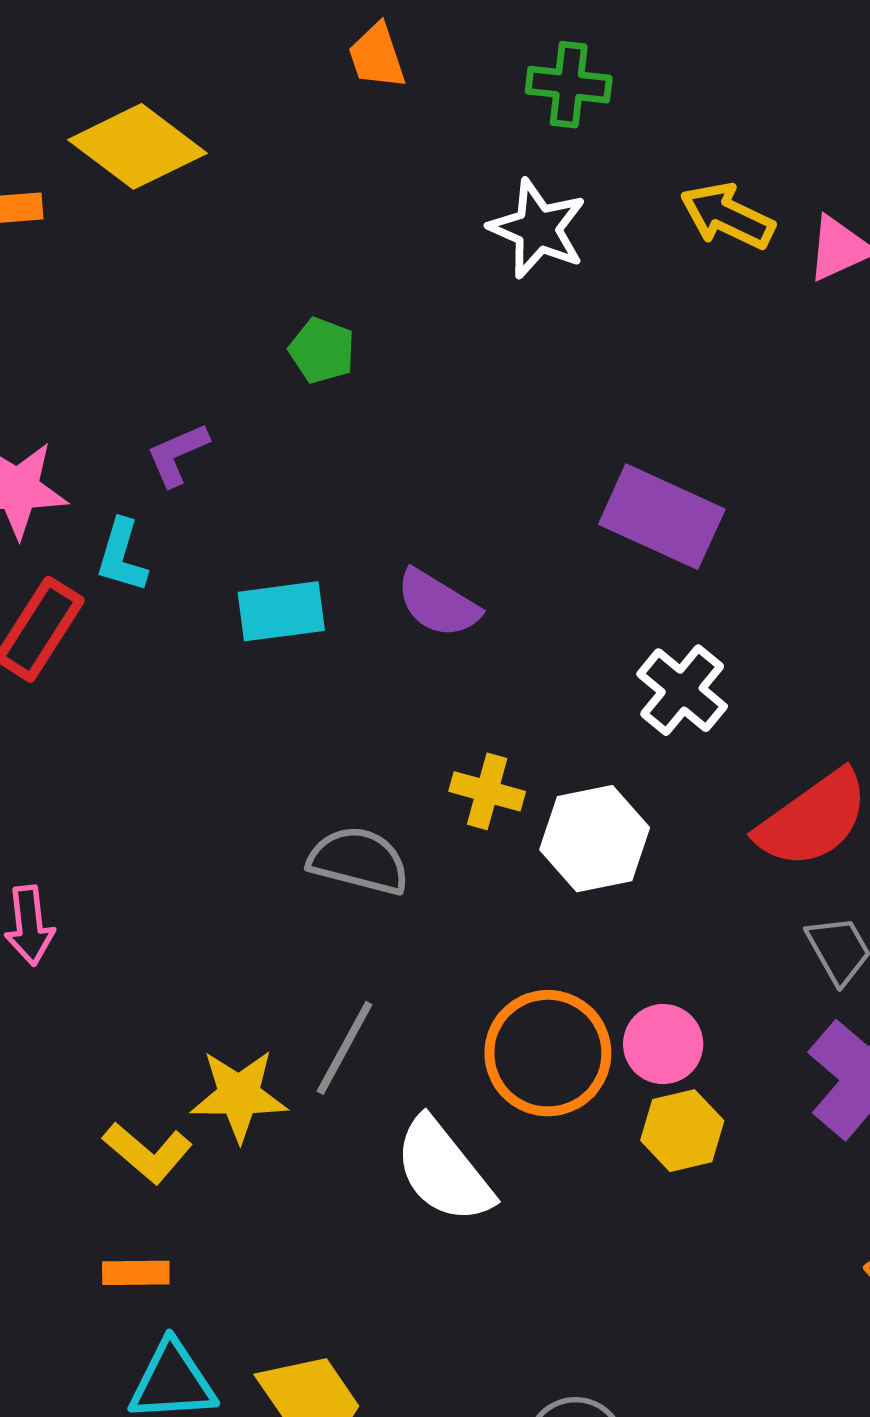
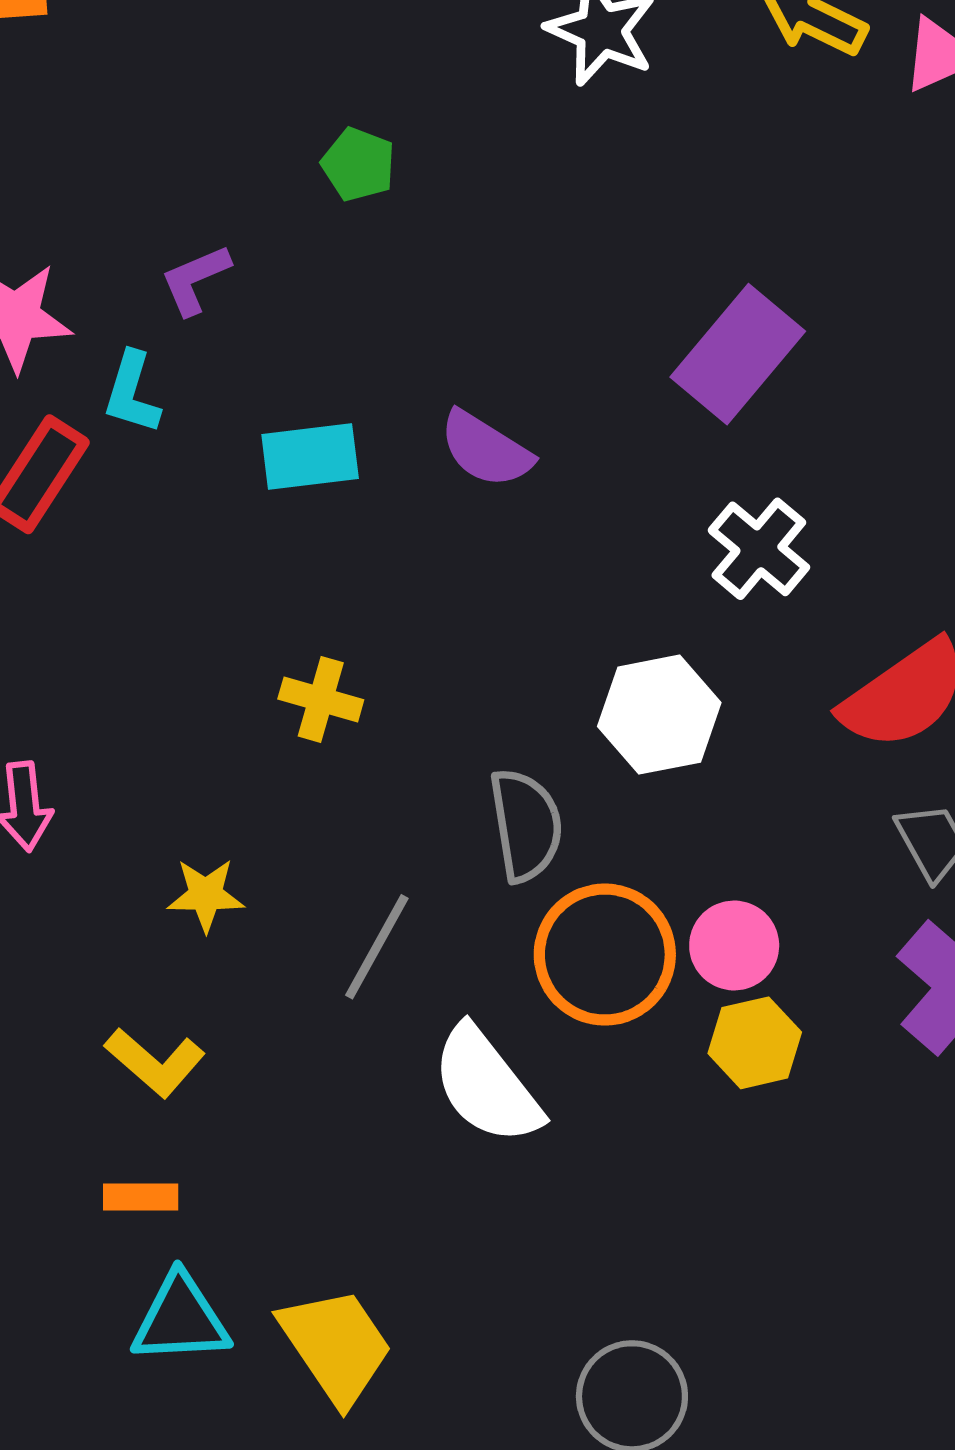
purple rectangle: (662, 517) -> (738, 354), turned -75
yellow cross: (487, 791) -> (321, 699), moved
gray semicircle: (359, 861) -> (526, 825), moved, turned 66
yellow star: (239, 1095) -> (206, 895), moved, size x0.7

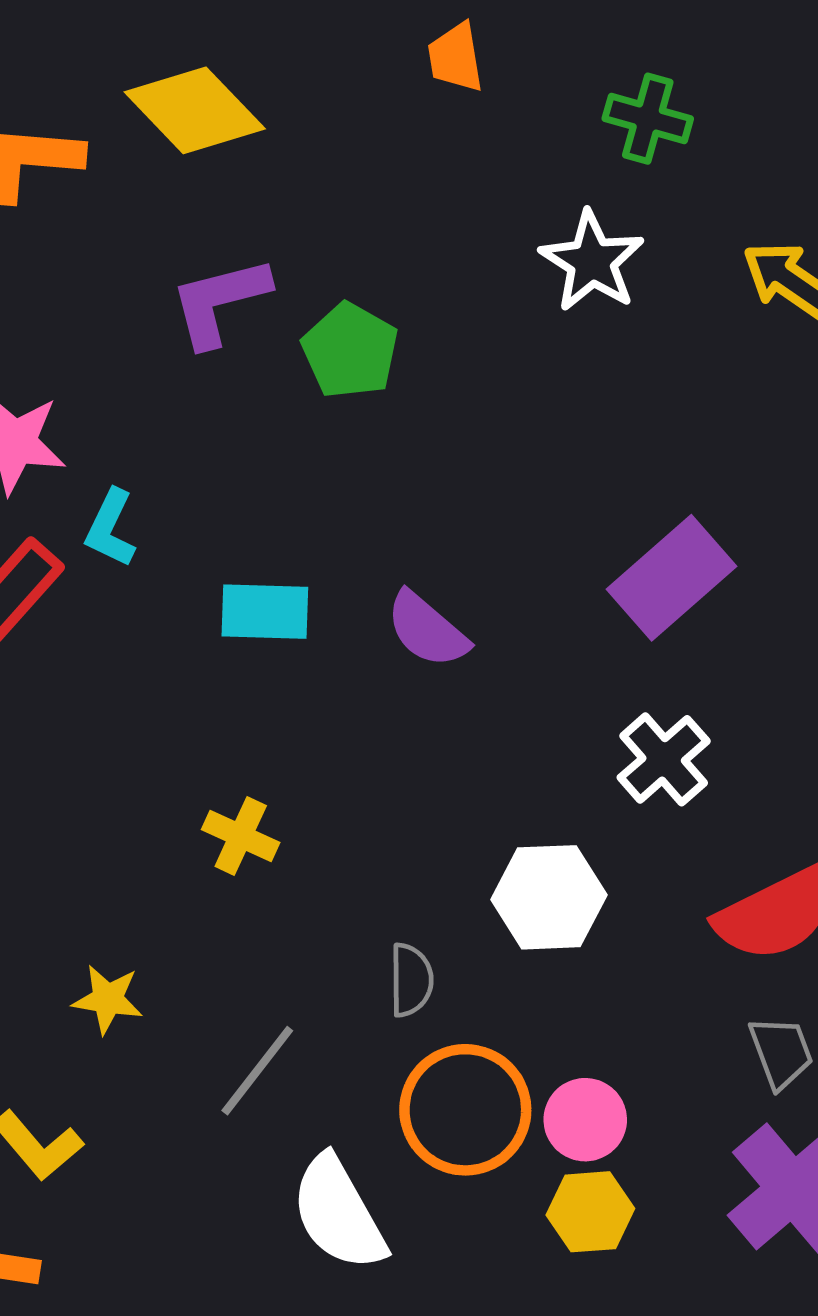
green pentagon: (358, 164) -> (350, 351), size x1.4
purple L-shape: (195, 280) -> (220, 302), moved, size x1.5
gray semicircle: (526, 825) -> (411, 980), size x0.7

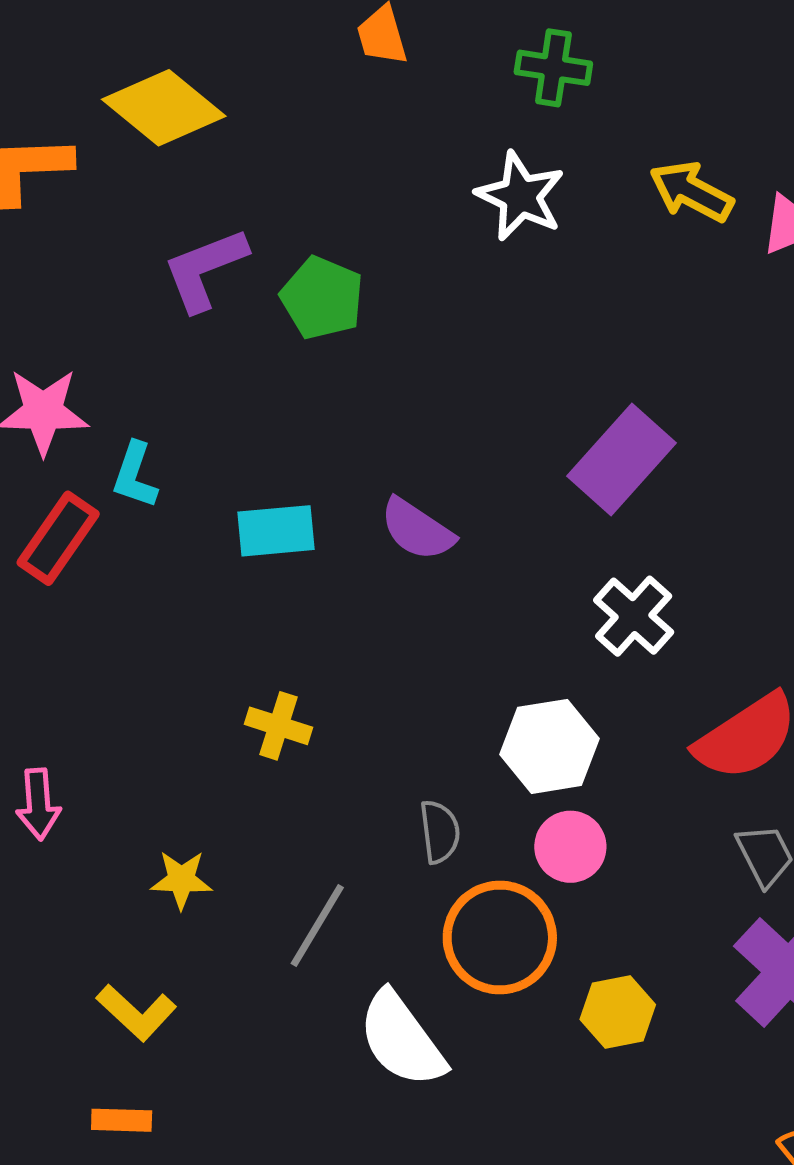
pink circle: (585, 1120) -> (570, 847), moved

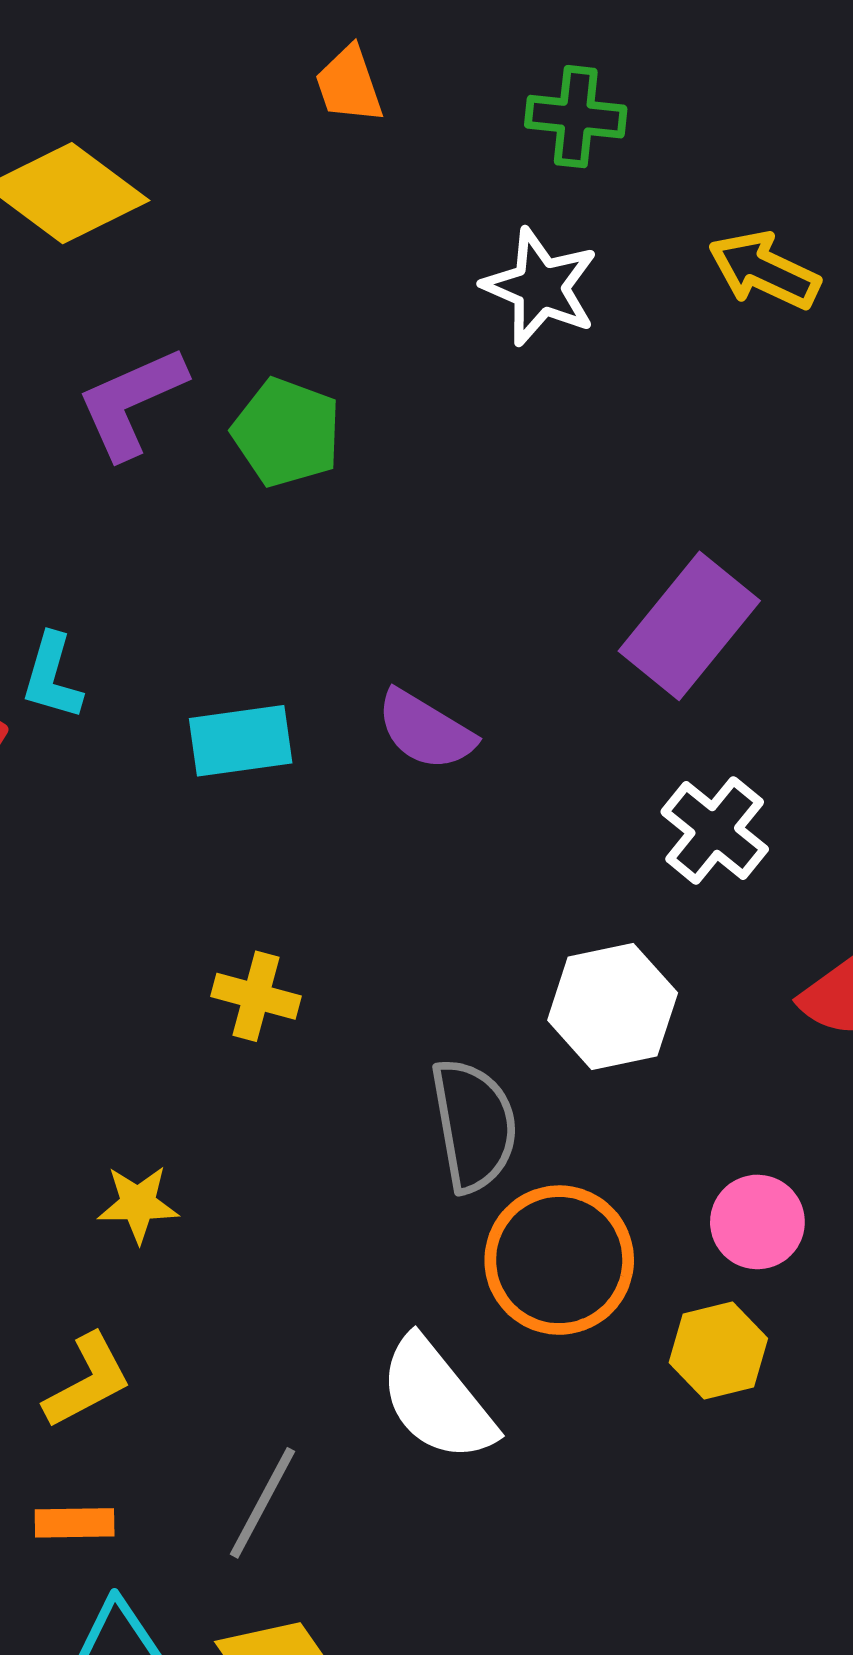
gray semicircle: (440, 832) -> (474, 1125), size x1.6
pink circle: (570, 847) -> (757, 1222), moved
gray line: (317, 925) -> (263, 1503), moved
yellow L-shape: (136, 1013) -> (87, 1381), turned -68

